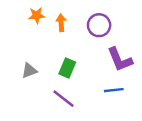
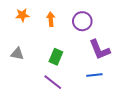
orange star: (37, 15) -> (22, 15), moved
gray triangle: (29, 70) -> (17, 54), moved, turned 32

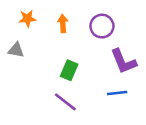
gray triangle: (17, 54) -> (16, 50), moved

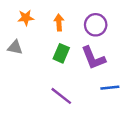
purple L-shape: (123, 61) -> (93, 58), moved
green rectangle: (69, 70) -> (61, 53), moved

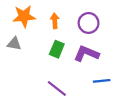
orange star: (26, 18) -> (24, 16), size x1.5
purple L-shape: (93, 58) -> (86, 54), turned 135

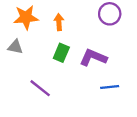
purple circle: (89, 23) -> (110, 14), moved
purple line: (57, 89) -> (40, 88), moved

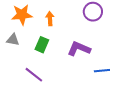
green rectangle: (61, 53) -> (42, 45), moved
blue line: (110, 87) -> (102, 71), moved

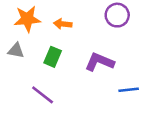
orange arrow: (50, 19) -> (63, 24), turned -80

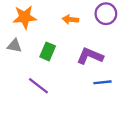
orange arrow: (63, 24) -> (70, 19), moved
blue line: (129, 90) -> (102, 82), moved

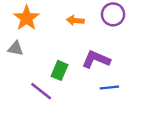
orange star: (25, 17) -> (27, 18), turned -30
green rectangle: (48, 51) -> (59, 70), moved

